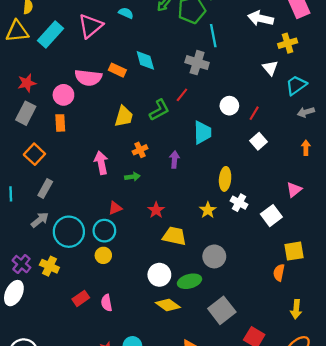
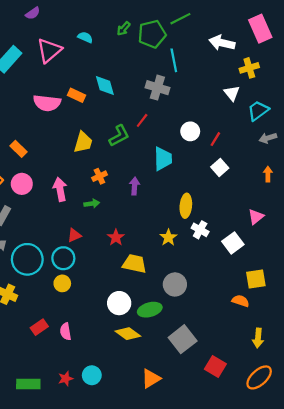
pink circle: (63, 95) -> (22, 184), moved
orange rectangle: (60, 123) -> (19, 149), turned -42
orange semicircle: (279, 273) -> (241, 301), turned 98

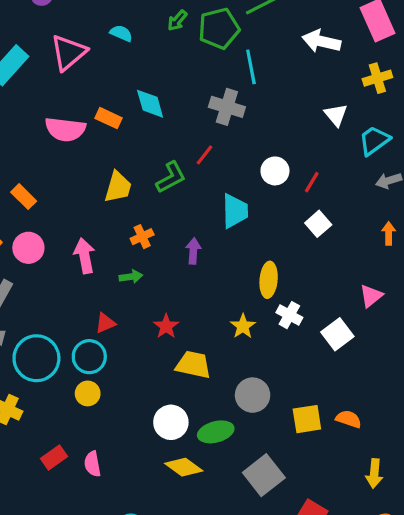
yellow cross: (249, 68) -> (377, 78), moved
yellow square: (256, 279) -> (307, 419), moved

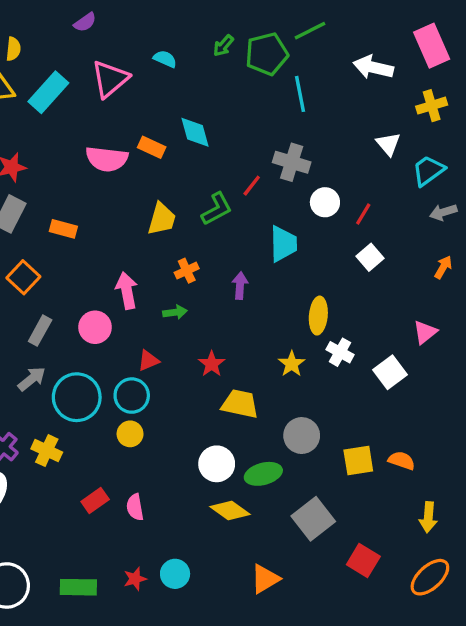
gray cross: (227, 107) -> (292, 162), moved
orange rectangle: (24, 197) -> (63, 229), turned -30
orange arrow: (389, 233) -> (443, 267), turned 30
pink circle: (28, 248) -> (95, 327), moved

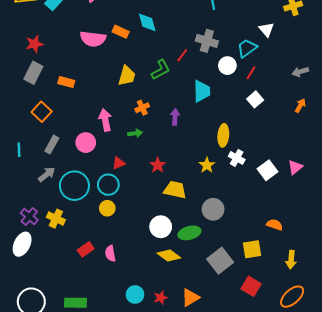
cyan trapezoid: (428, 171) -> (247, 48), moved
pink triangle: (425, 332) -> (295, 167), moved
yellow square: (358, 461) -> (252, 249), moved
red star: (135, 579) -> (161, 298), moved

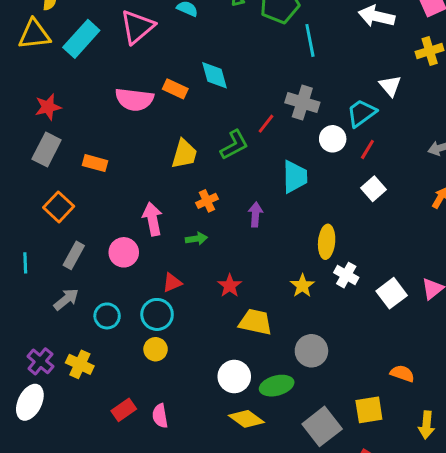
cyan circle: (74, 186) -> (107, 316), size x0.6

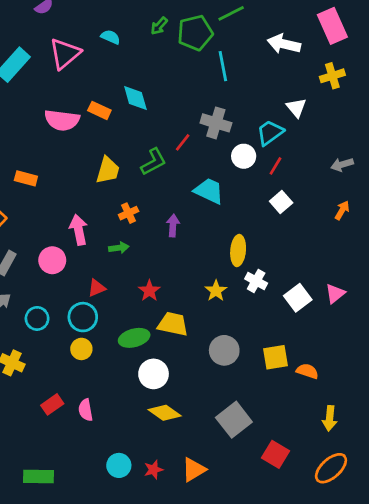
cyan trapezoid: (295, 177) -> (209, 191), turned -64
green ellipse: (277, 386) -> (134, 338), moved
yellow square: (369, 410) -> (276, 357), moved

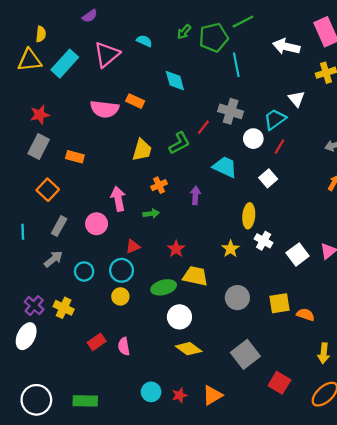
cyan diamond: (135, 98) -> (175, 81), moved
white square: (281, 202) -> (268, 178), moved

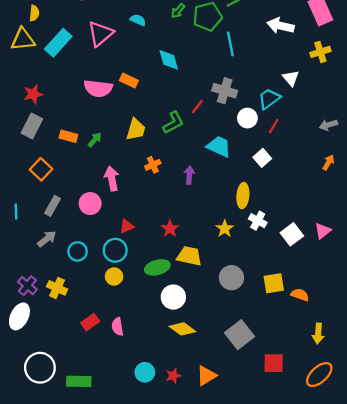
green arrow: (151, 214) -> (95, 140), moved, turned -42
red square: (279, 383) -> (274, 363), turned -30
white circle: (36, 400) -> (40, 368), moved

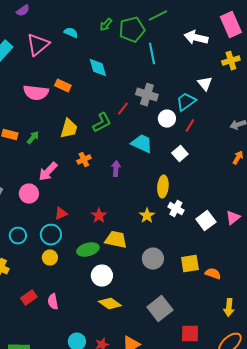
pink arrow: (112, 178) -> (48, 172), turned -125

